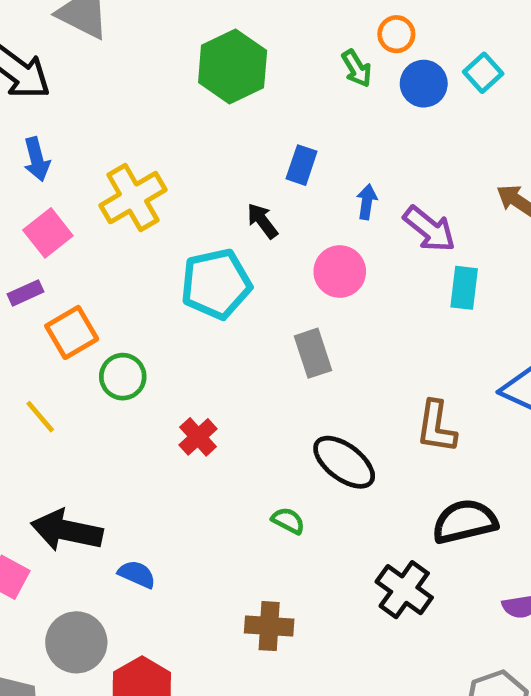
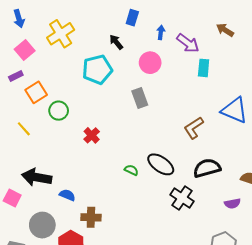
brown L-shape: (436, 427) -> (194, 128), turned 50
black ellipse: (344, 462) -> (161, 164), moved
brown cross: (269, 626) -> (91, 217), moved

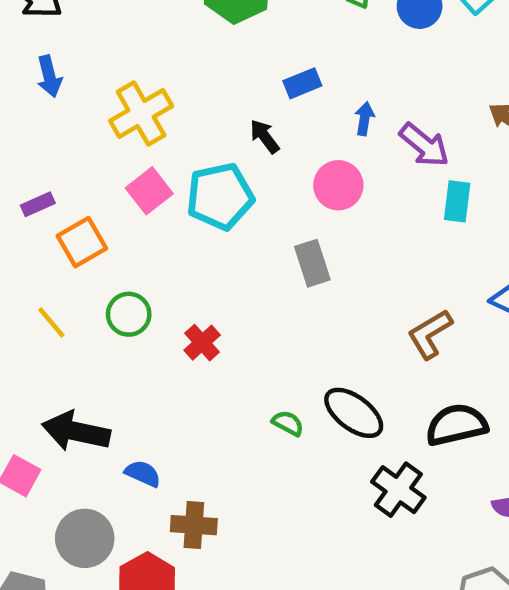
blue rectangle: (132, 18) -> (302, 83), turned 49
pink square: (25, 50) -> (149, 191), moved
green circle: (59, 111) -> (129, 314), moved

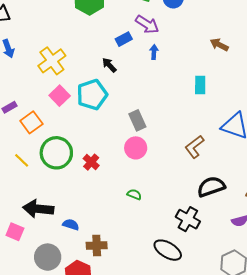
purple arrow: (424, 145) -> (147, 24), moved
pink circle: (338, 185) -> (136, 148), moved
green circle: (129, 314) -> (56, 153), size x1.6
black ellipse: (354, 413) -> (168, 250), moved

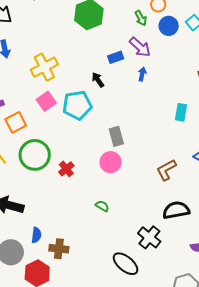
blue semicircle: (71, 225) -> (36, 235), moved, turned 70

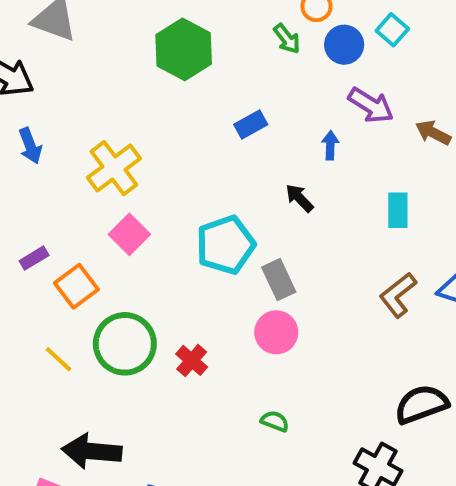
purple arrow: (140, 47) -> (371, 105), moved
blue arrow: (142, 74) -> (330, 145), moved
black arrow: (98, 80) -> (299, 198), moved
cyan pentagon: (77, 105) -> (226, 245), moved
brown L-shape: (166, 170) -> (398, 295), moved

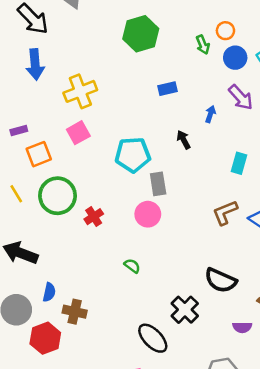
blue arrow: (30, 146) -> (35, 64), size x1.4
black semicircle: (421, 404) -> (221, 280), turned -152

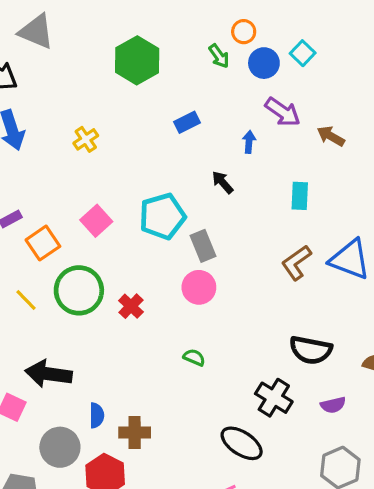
yellow cross: (80, 91) -> (86, 139), moved, size x0.6
pink square: (78, 133) -> (96, 221), moved
purple semicircle: (242, 327) -> (333, 405), moved

